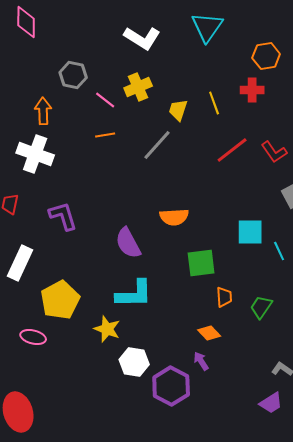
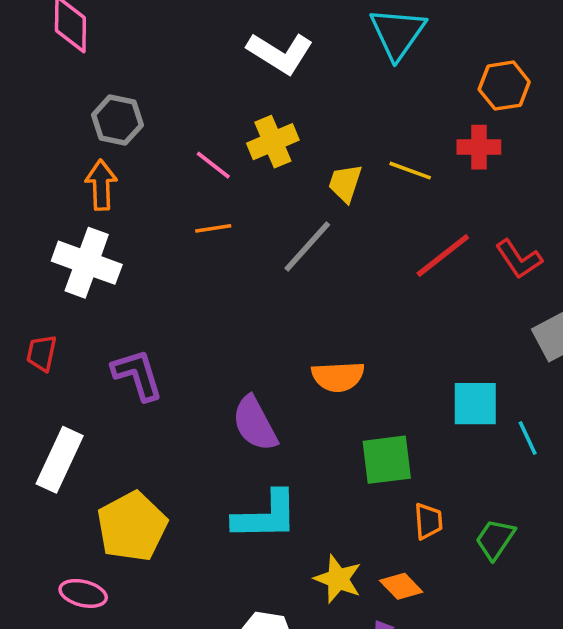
gray hexagon: (73, 75) -> (117, 120), moved
yellow line: (214, 103) -> (410, 171), turned -50
yellow star: (107, 329) -> (338, 579), moved

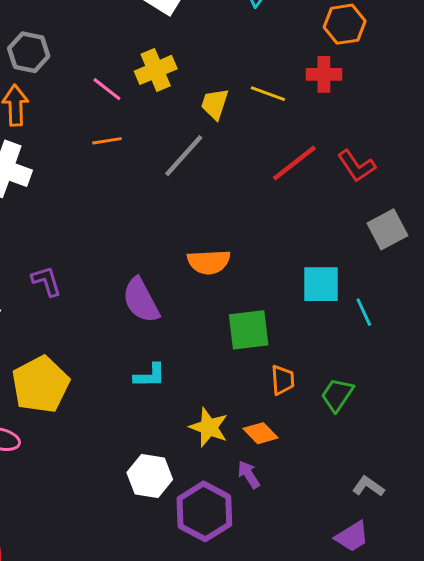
purple L-shape: (137, 375) -> (46, 281), moved, size x0.7
cyan L-shape: (266, 516) -> (150, 376), size x0.6

